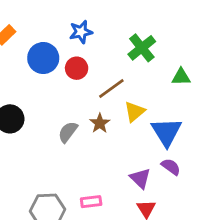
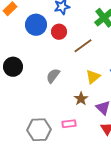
yellow triangle: (135, 112) -> (93, 77), moved
brown star: (100, 123) -> (81, 99), moved

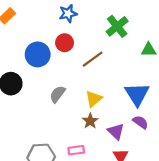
blue circle: (36, 25) -> (38, 54), moved
yellow triangle: (93, 77) -> (94, 99), moved

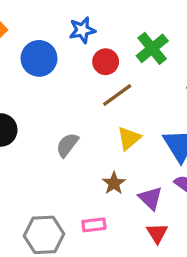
red circle: (65, 43) -> (106, 62), moved
blue circle: (38, 54) -> (39, 58), moved
yellow triangle: (94, 99) -> (129, 138), moved

